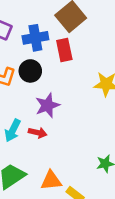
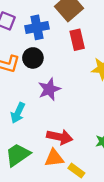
red rectangle: (64, 50) -> (77, 40), moved
red arrow: (38, 133) -> (60, 137), moved, size x1.5

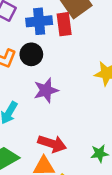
red rectangle: (77, 40) -> (64, 24), moved

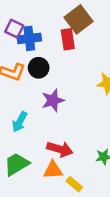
blue cross: (39, 21) -> (29, 38), moved

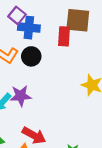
brown square: (78, 19) -> (78, 20), turned 30
purple star: (53, 100) -> (21, 96), moved

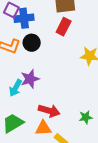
red rectangle: (64, 36) -> (64, 27), moved, turned 36

